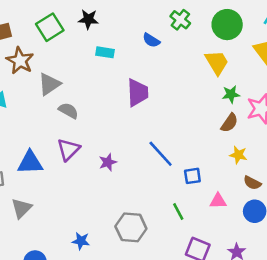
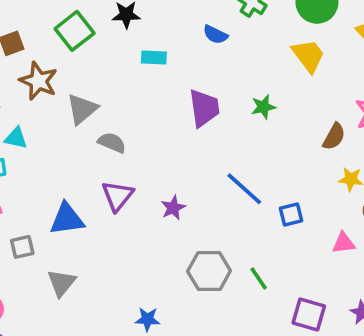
green star: (231, 94) -> (263, 107), moved
pink triangle: (218, 201) -> (344, 243), moved
green line: (178, 211) -> (259, 278), moved
gray hexagon: (131, 227) -> (209, 271), moved

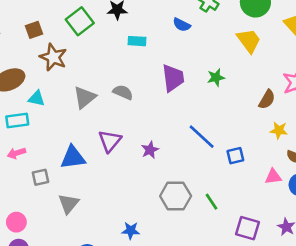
gray triangle: (82, 109) -> (85, 97), moved
gray semicircle: (112, 143) -> (123, 92), moved

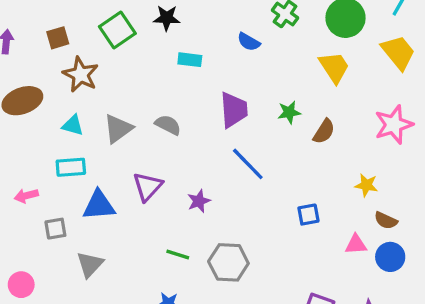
cyan triangle: (37, 98) -> (73, 125), moved
brown semicircle: (267, 99) -> (324, 131), moved
cyan rectangle: (17, 121) -> (71, 167), moved
blue line: (202, 137) -> (248, 164), moved
green line: (211, 202) -> (178, 254), moved, turned -42

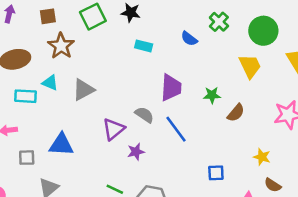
gray semicircle: (168, 125) -> (144, 115), moved
cyan rectangle: (71, 167) -> (25, 96), moved
purple triangle: (148, 187) -> (114, 129), moved

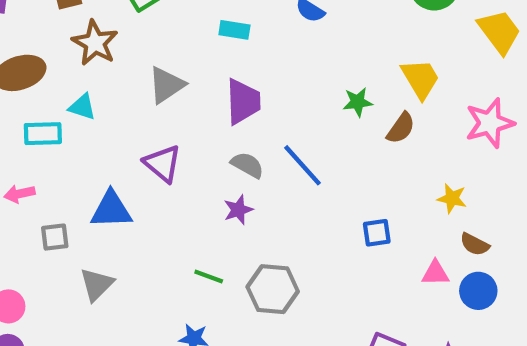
yellow trapezoid: (250, 66) -> (420, 79), moved
purple trapezoid: (171, 88) -> (243, 102), moved
gray triangle: (83, 90) -> (166, 85), moved
gray semicircle: (144, 115) -> (247, 165), moved
purple triangle: (114, 129) -> (163, 164), moved, turned -35

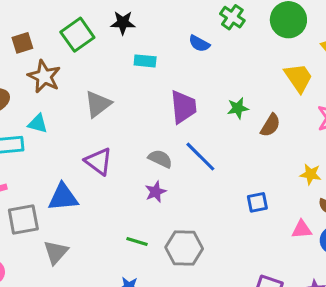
yellow trapezoid: (420, 79) -> (298, 78), moved
purple trapezoid: (243, 102) -> (183, 107), moved
gray square: (55, 237) -> (23, 220), size x1.5

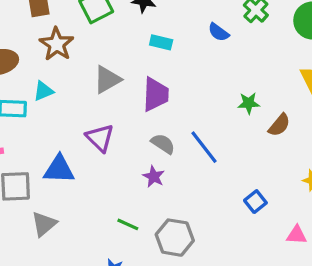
purple trapezoid: (183, 107) -> (156, 94), moved
cyan triangle: (38, 124) -> (43, 91), turned -45
purple star: (156, 192) -> (154, 177), turned -30
blue square: (257, 202) -> (255, 202), turned -35

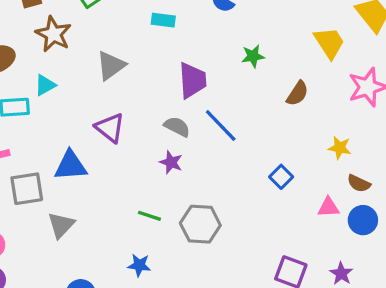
purple trapezoid: (156, 94) -> (192, 80), moved
green star: (249, 103) -> (253, 56), moved

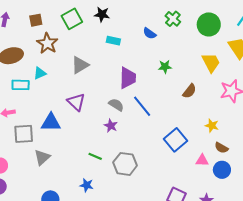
blue square: (281, 177) -> (176, 140), size x1.6

